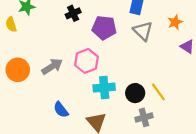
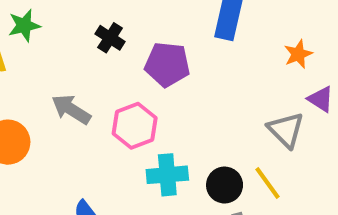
black cross: (73, 13) -> (110, 38), turned -32
gray triangle: (143, 31) -> (286, 130), moved
gray arrow: (52, 66) -> (71, 109), moved, turned -115

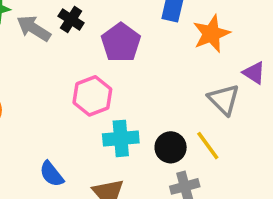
orange star: (298, 54) -> (211, 34), moved, size x1.5
purple pentagon: (167, 64) -> (121, 43), turned 30
gray arrow: (71, 109) -> (34, 28), moved

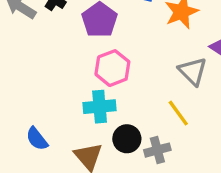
pink hexagon: (92, 96) -> (112, 68), moved
black circle: (171, 147) -> (127, 139), moved

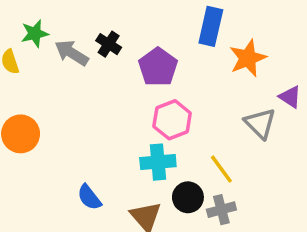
yellow line: (178, 113) -> (221, 169), moved

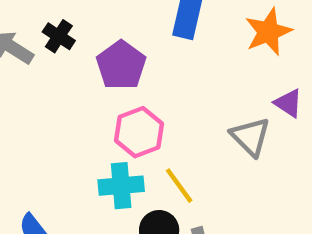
orange star: (248, 58) -> (268, 32), moved
yellow line: (221, 169) -> (179, 186), moved

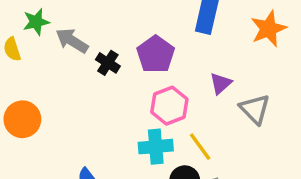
black cross: (59, 36) -> (108, 63), moved
purple triangle: (288, 103) -> (221, 83), moved, turned 45

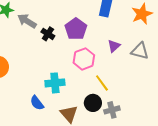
gray triangle: (255, 109) -> (140, 51), moved, turned -30
cyan cross: (156, 147) -> (55, 83), moved

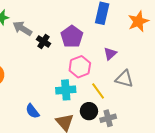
gray triangle: (140, 51) -> (124, 79), moved
cyan cross: (55, 83) -> (66, 90), moved

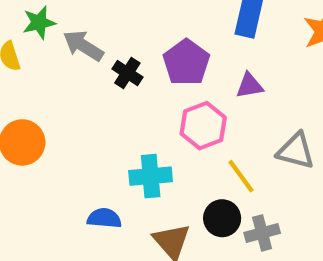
purple triangle: (110, 54) -> (249, 86), moved, turned 32
cyan cross: (66, 90) -> (151, 176), moved
blue semicircle: (32, 111) -> (104, 218), turned 133

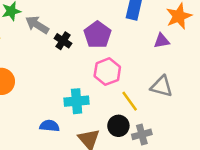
purple triangle: (249, 86) -> (162, 41), moved

